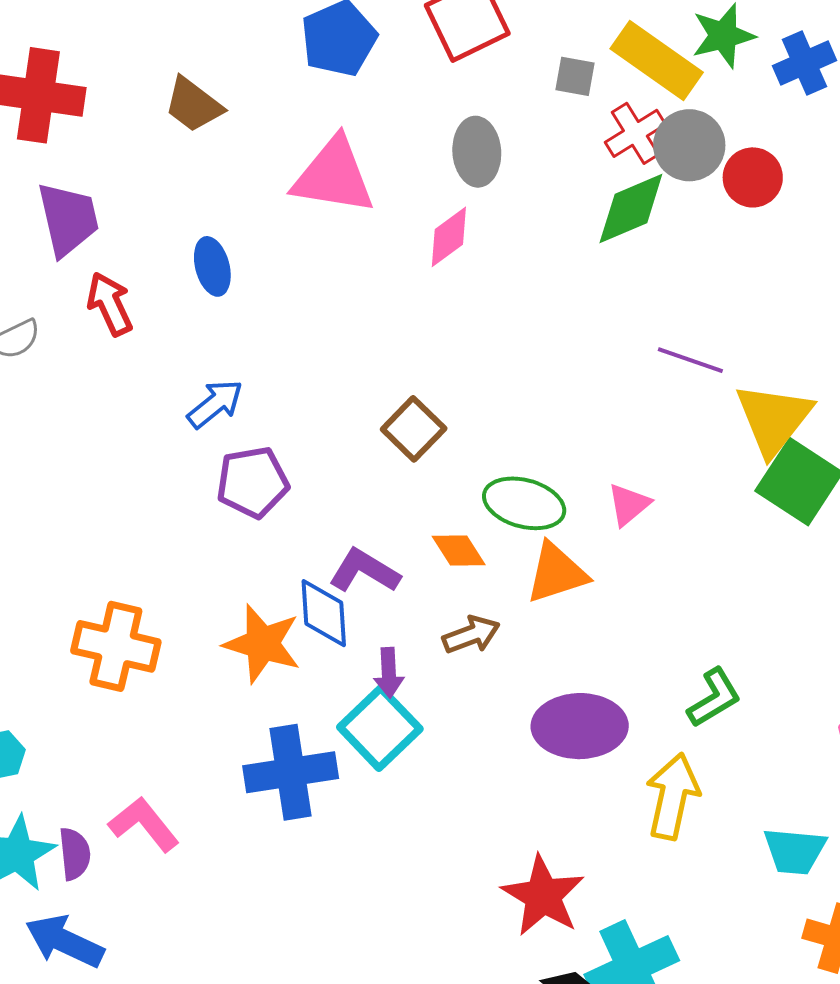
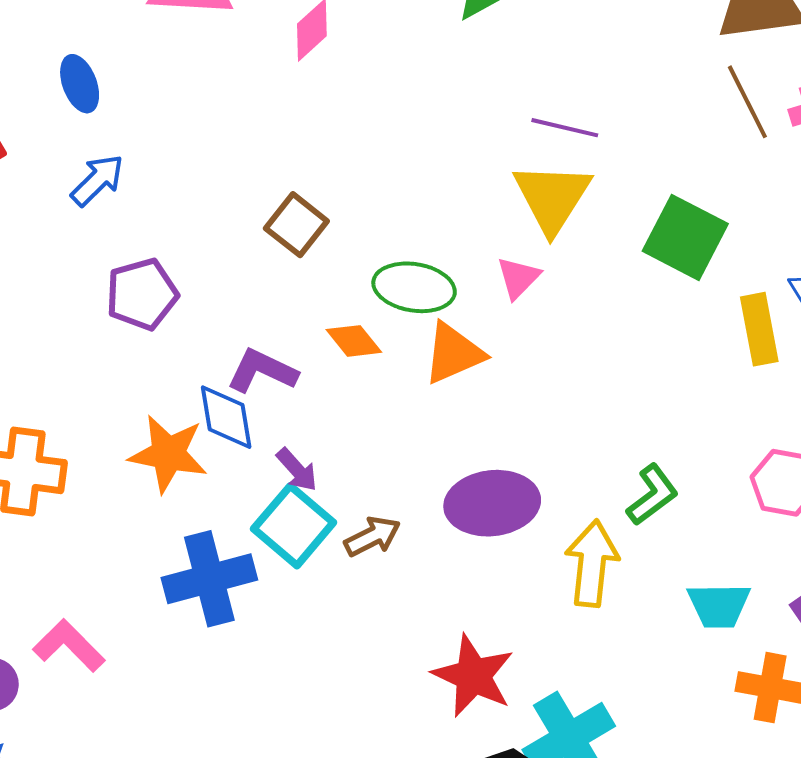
blue arrow: (215, 404) -> (97, 180), moved
yellow triangle: (774, 419) -> (552, 197), moved
brown arrow: (471, 635) -> (372, 536), moved
purple arrow: (389, 673) -> (297, 470), turned -33
green L-shape: (714, 698) -> (652, 495), moved

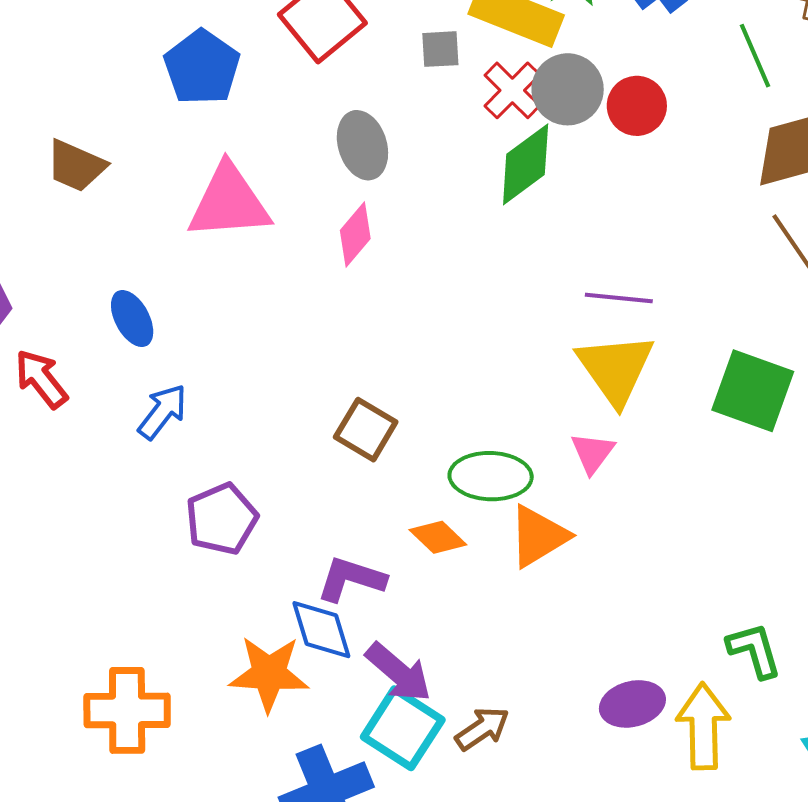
purple arrow: (297, 470) -> (399, 672), size x1.5
green L-shape: (652, 495) -> (754, 650), turned -62
purple ellipse: (492, 503) -> (632, 704), moved, size x0.7

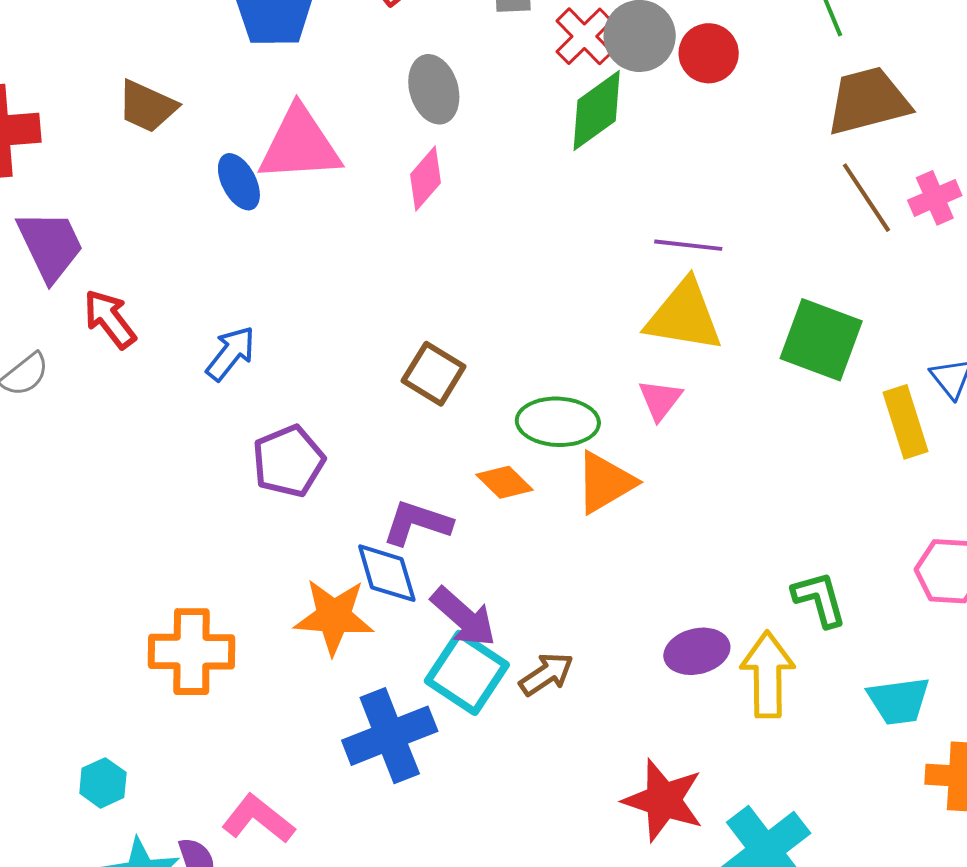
blue ellipse: (132, 319) -> (239, 182), moved
yellow triangle: (616, 369) -> (684, 316), turned -46

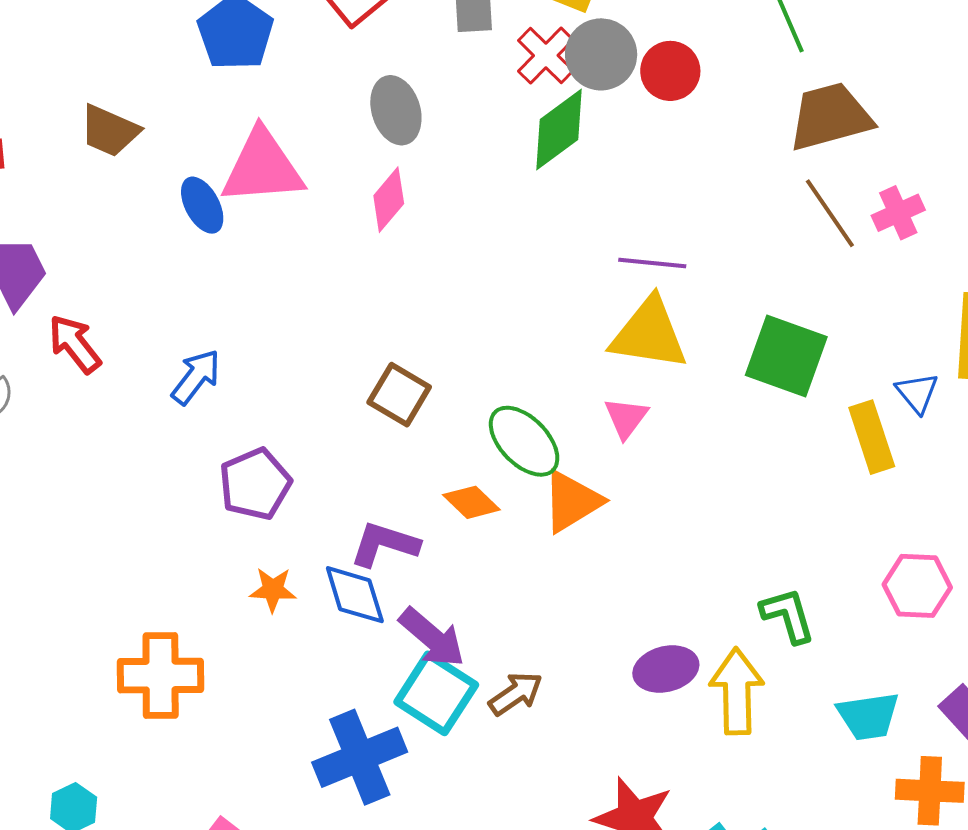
green ellipse: (558, 422) -> (524, 441), turned 44
orange star: (334, 617) -> (273, 590), moved, size x0.6

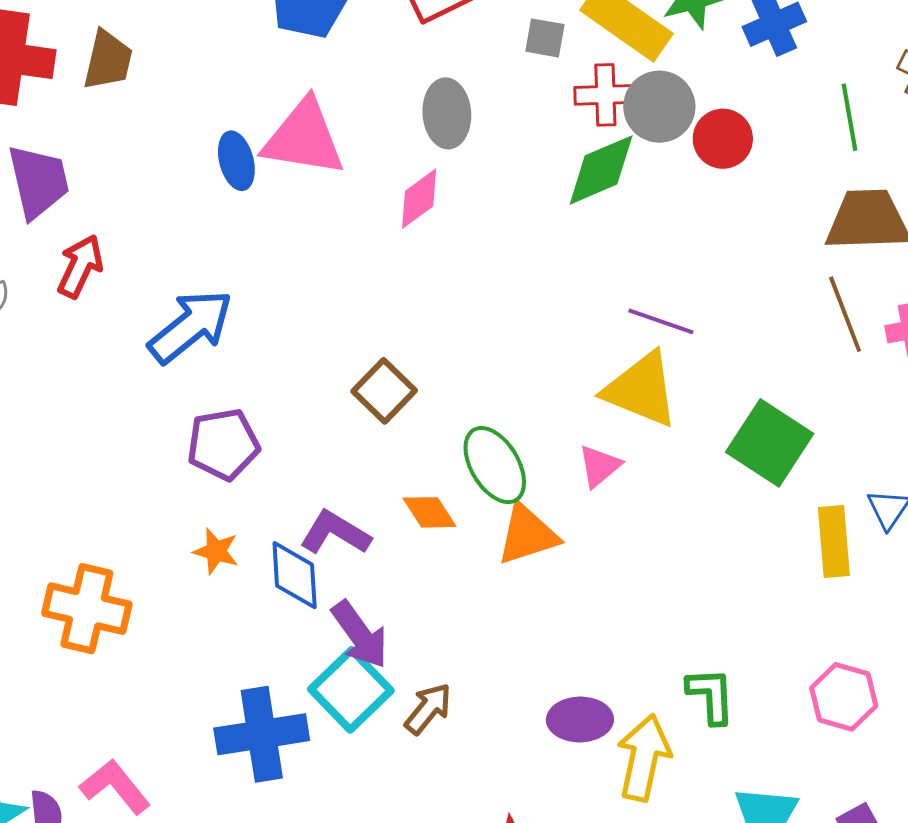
red cross: (546, 55) -> (605, 95), turned 30
brown trapezoid: (109, 131) -> (108, 60), moved, turned -114
red arrow: (75, 344) -> (80, 266), turned 50
blue arrow: (196, 377) -> (191, 326), size x1.5
brown arrow: (516, 694) -> (428, 709), turned -30

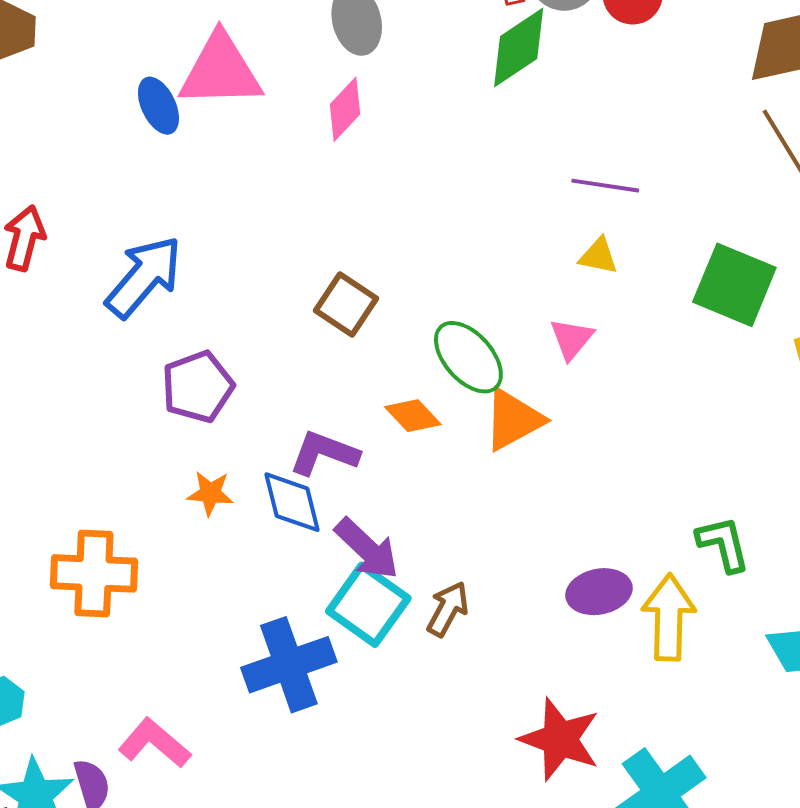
yellow triangle: (641, 390) -> (598, 256), size x0.5

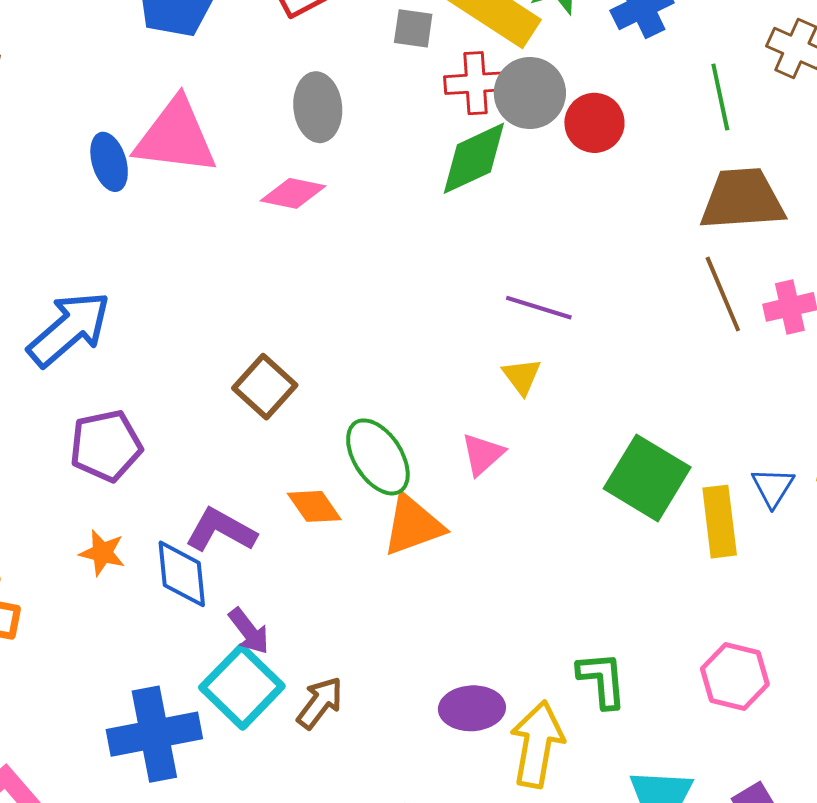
pink diamond: (345, 109) -> (293, 193), turned 50
yellow triangle: (598, 256) -> (522, 376), turned 33
green square: (734, 285) -> (647, 478), moved
purple arrow: (367, 549) -> (249, 631), size x0.7

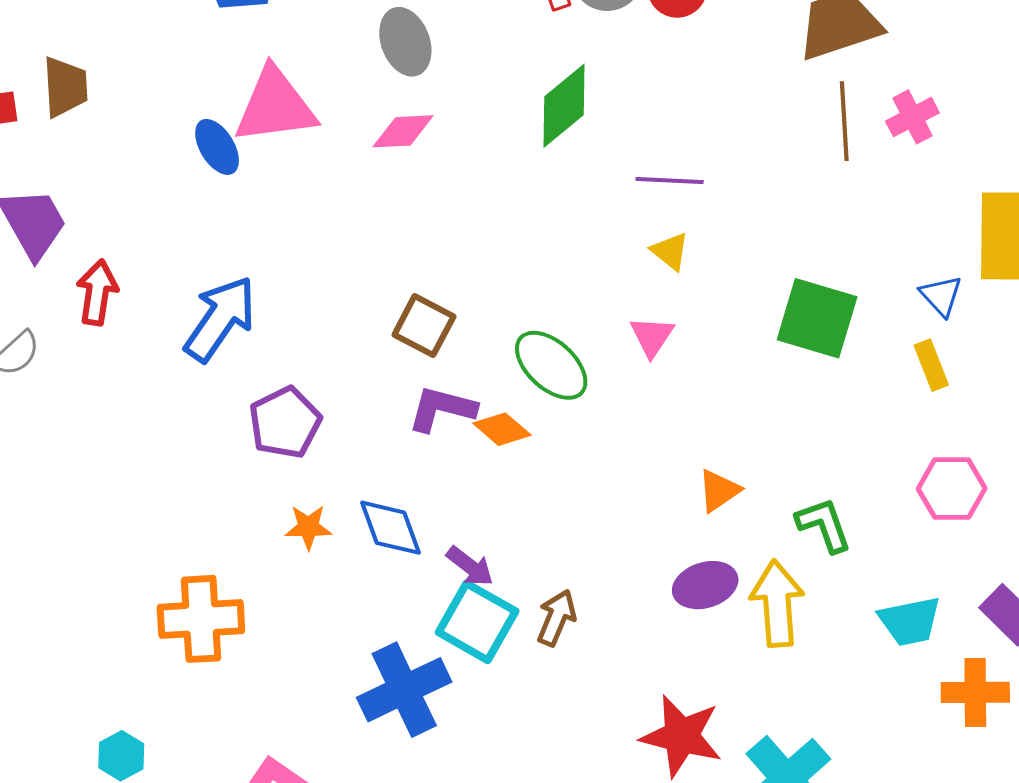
green diamond: (474, 158) -> (564, 106), moved
brown line: (723, 294) -> (844, 121), turned 34
yellow rectangle: (720, 522) -> (931, 365), moved, size x0.7
orange triangle: (413, 525) -> (719, 491), moved, size x0.7
purple L-shape: (221, 530) -> (442, 409), moved

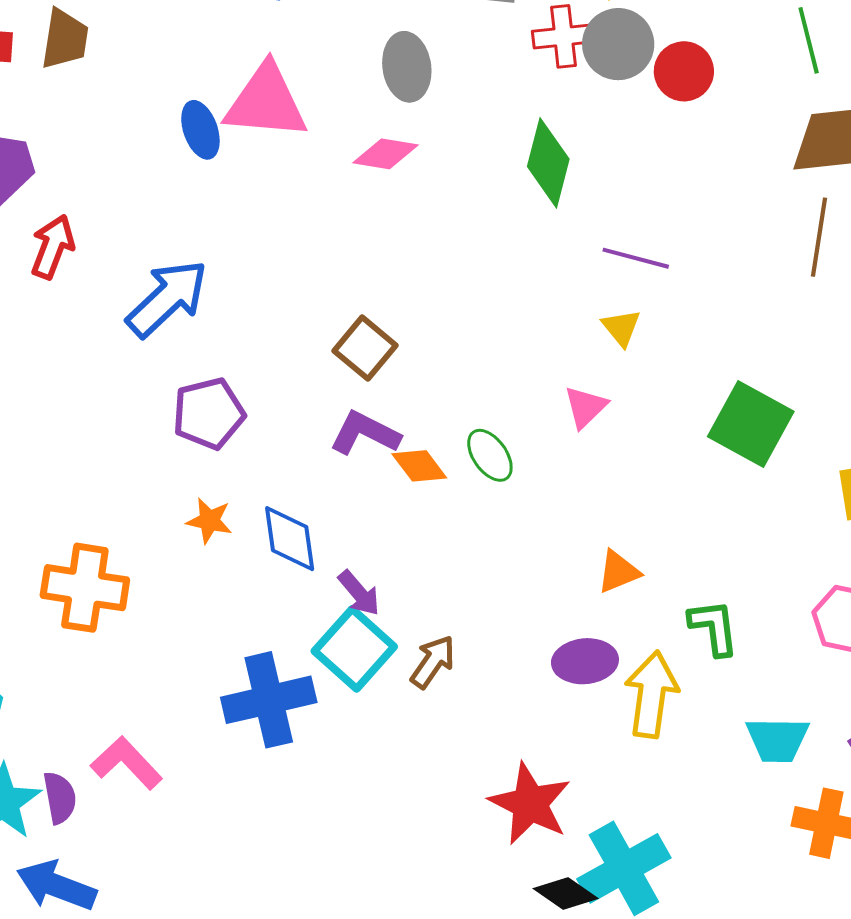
green diamond: (564, 106) -> (548, 163), turned -48
green ellipse: (551, 365) -> (490, 455), moved, size x0.7

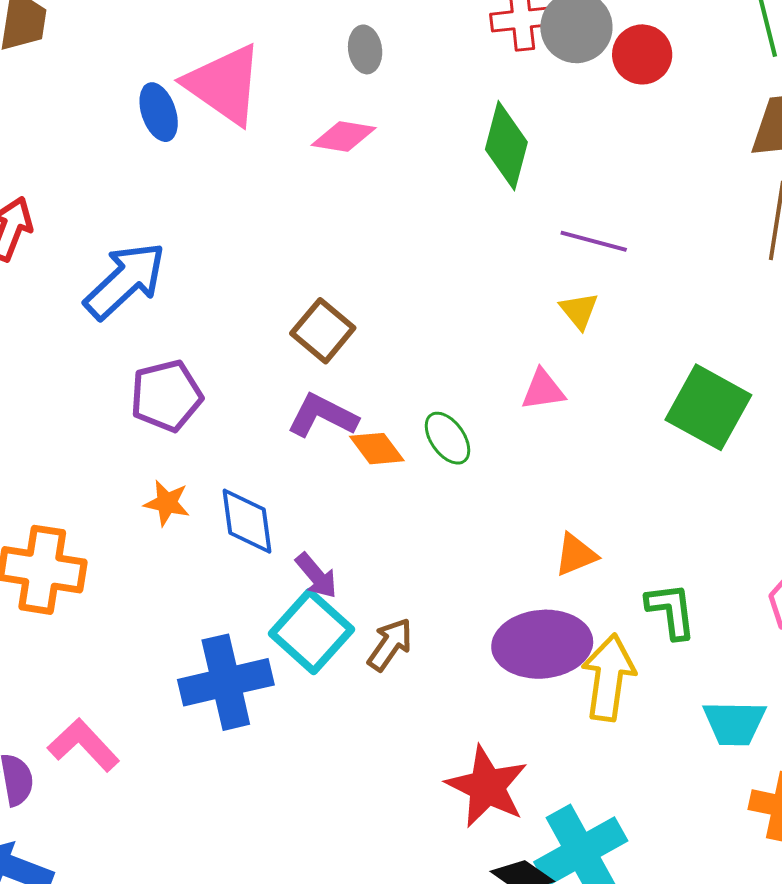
gray ellipse: (407, 67) -> (365, 49), size x0.7
pink triangle: (266, 102) -> (224, 84), turned 30
pink triangle: (585, 407) -> (543, 390), turned 36
purple ellipse: (585, 661) -> (542, 644), size x1.5

